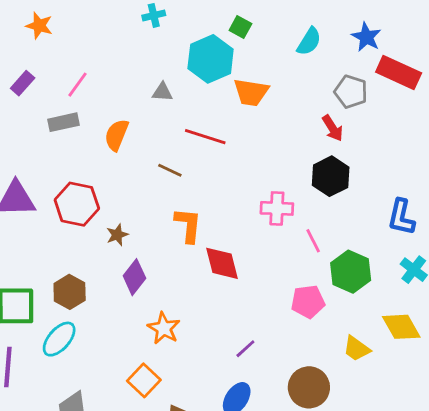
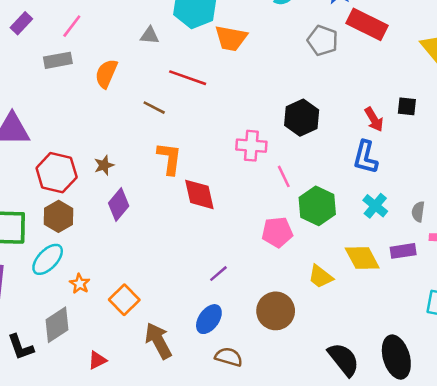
red arrow: (333, 128) -> (374, 119), moved
red hexagon: (77, 204) -> (57, 173), moved
orange star: (164, 328) -> (80, 284), moved, size x0.7

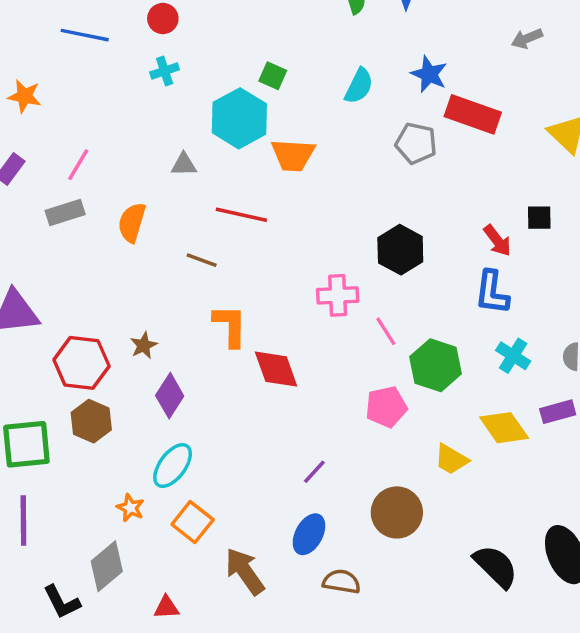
cyan ellipse: (48, 259) -> (173, 466), moved
red triangle: (97, 360) -> (166, 607), turned 30

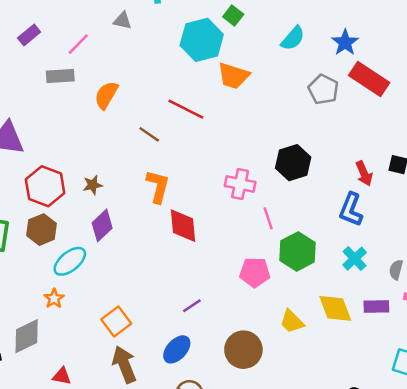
gray triangle: (184, 165) -> (122, 21), moved
cyan ellipse: (173, 466) -> (70, 261), moved
orange square: (193, 522) -> (116, 321), moved

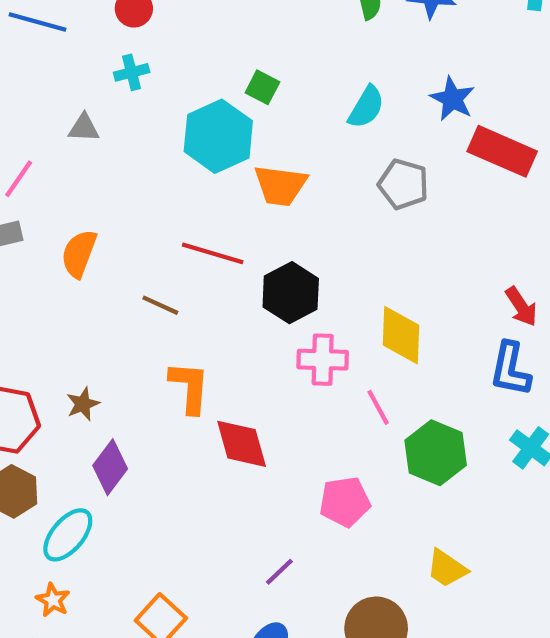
gray pentagon: (323, 89) -> (403, 184), moved
black hexagon: (293, 163) -> (291, 293), moved
pink pentagon: (255, 272) -> (345, 502), moved
yellow diamond: (335, 308) -> (401, 335), moved, turned 33

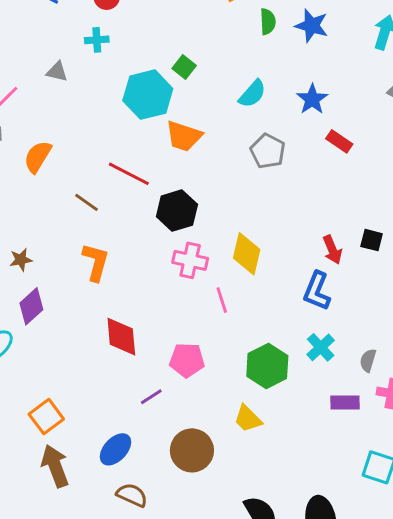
red rectangle: (502, 151) -> (339, 141), size x0.6
red diamond: (242, 444) -> (121, 337), moved
green hexagon: (436, 453) -> (267, 366), moved
purple line: (279, 572) -> (151, 397), moved

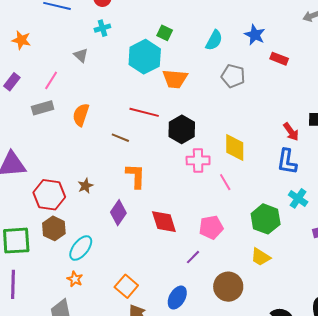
gray triangle: (57, 72) -> (81, 55), turned 42
purple diamond: (31, 306) -> (118, 213), moved

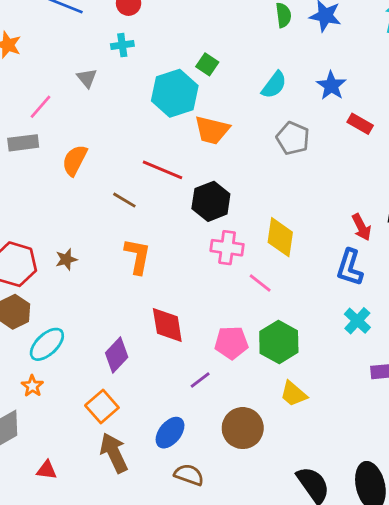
pink line: (225, 182) -> (260, 283), turned -30
purple diamond: (118, 213) -> (117, 355), moved
green hexagon: (266, 219) -> (279, 342), moved

